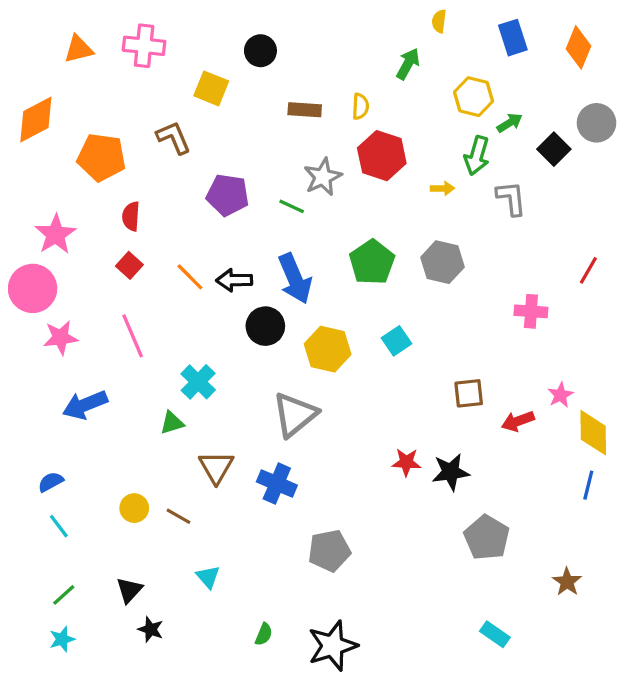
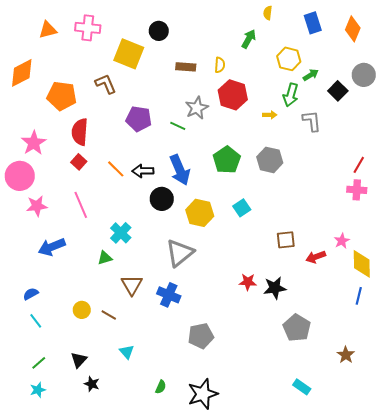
yellow square: (211, 88) -> (129, 54), size x1.4
red semicircle: (131, 216) -> (80, 132), size x1.5
pink cross: (531, 311) -> (357, 190), moved

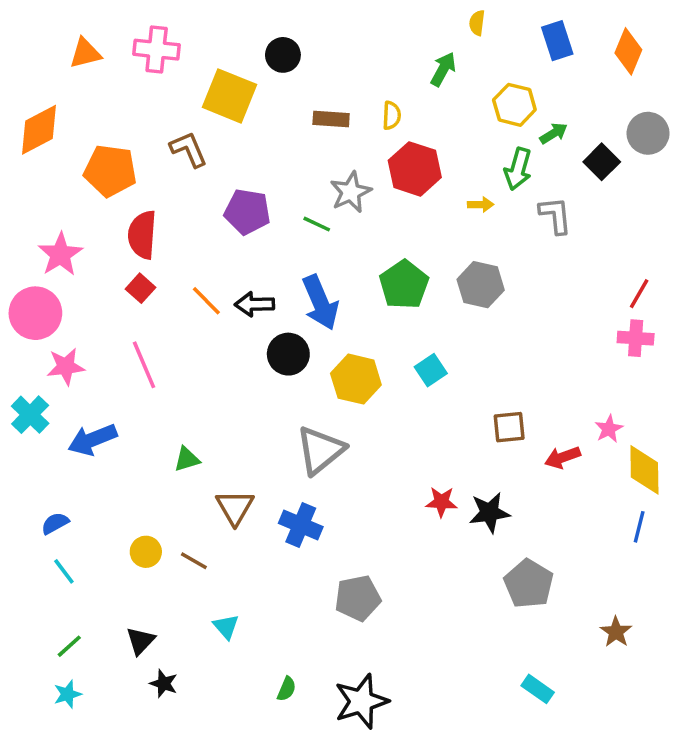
cyan cross: (121, 233) -> (30, 415), moved

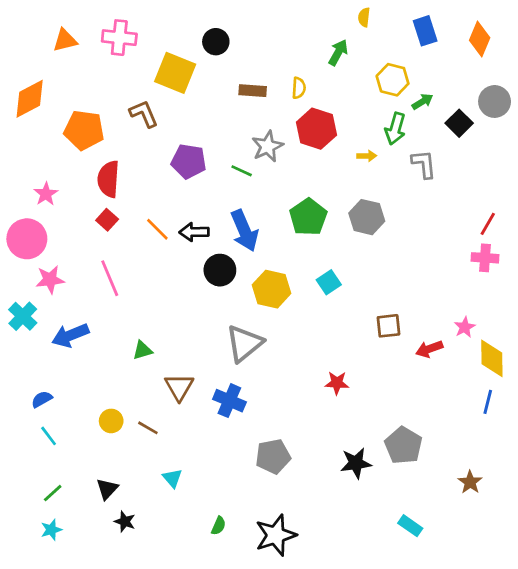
pink star: (60, 254) -> (46, 194), size x0.7
black star: (490, 513) -> (356, 463), moved

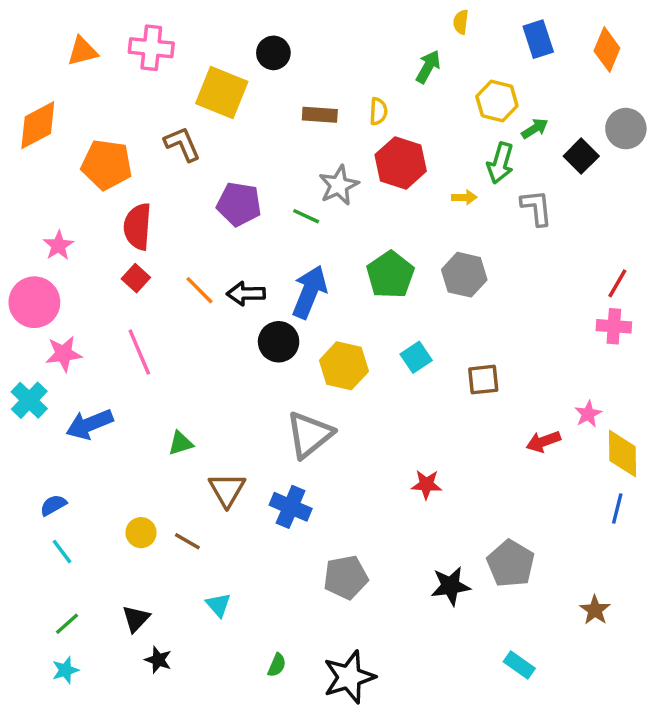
blue arrow: (244, 231) -> (310, 292), turned -135
brown square: (388, 326) -> (483, 380), moved

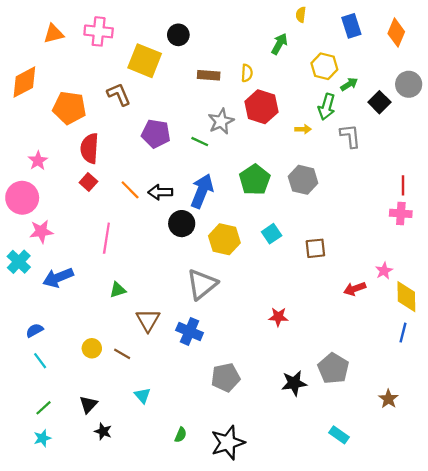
red line: (617, 283) -> (403, 185), turned -30
pink line: (139, 352) -> (106, 238), moved, turned 32

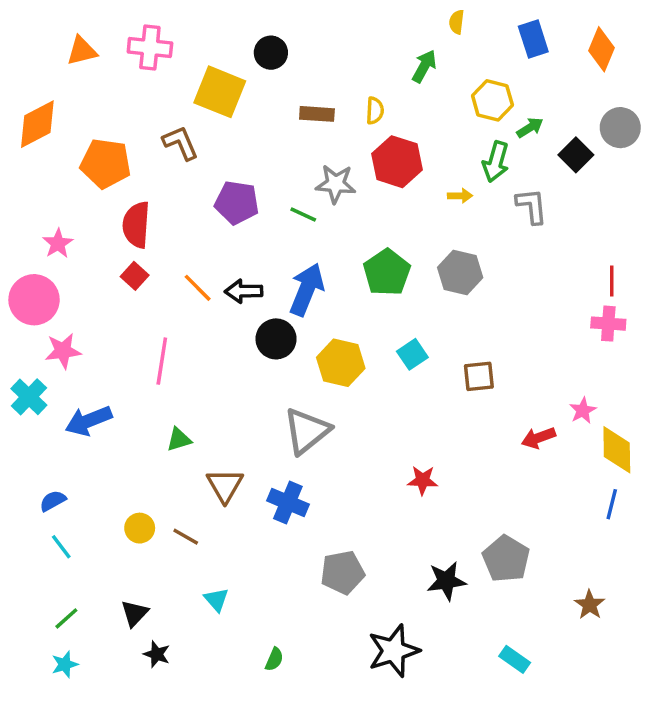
gray star: (221, 121) -> (336, 184), turned 30
black star: (228, 443) -> (394, 651), moved

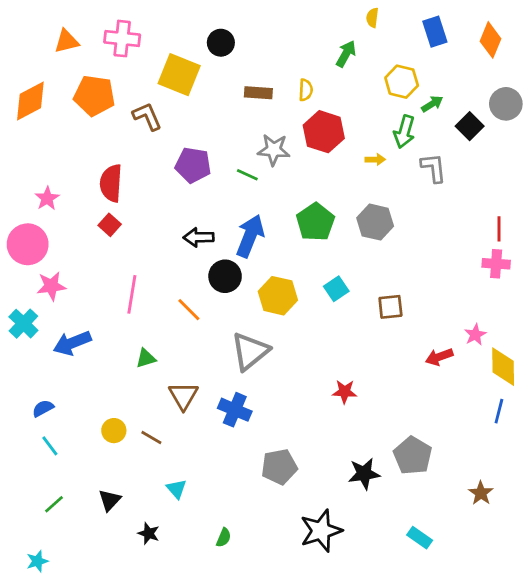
orange pentagon: (106, 163) -> (94, 96), moved
orange line: (198, 288) -> (189, 310), moved
black star: (157, 654) -> (149, 533), moved
cyan star: (65, 664) -> (37, 561), moved

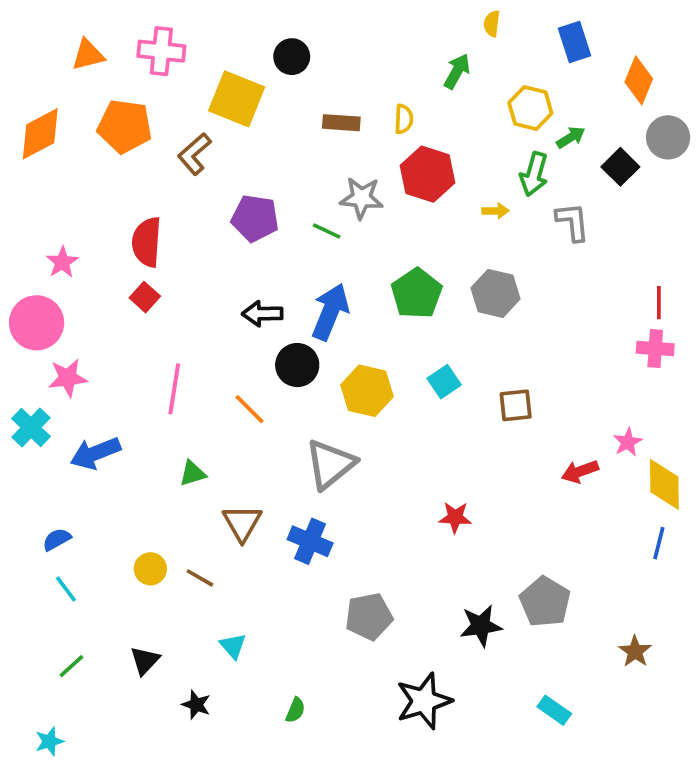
orange diamond: (491, 40) -> (639, 80), moved
brown L-shape: (147, 116) -> (194, 154), turned -108

